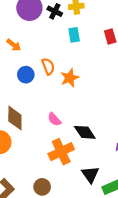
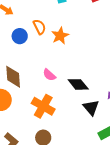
orange cross: (61, 152) -> (43, 106), moved, turned -30
black triangle: (90, 174) -> (91, 108), moved

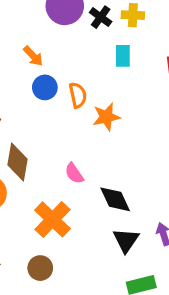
blue circle: (20, 36) -> (45, 87), moved

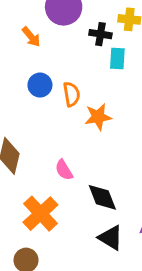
black cross: (101, 17) -> (100, 34), moved, turned -30
orange arrow: (33, 56) -> (31, 37), moved
black triangle: (126, 240) -> (111, 238), turned -36

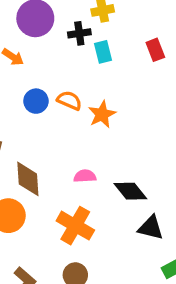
orange semicircle: (72, 94) -> (69, 100), turned -40
pink semicircle: (64, 170) -> (85, 176), turned 135

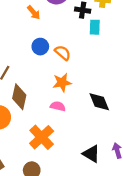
orange star: (102, 114) -> (62, 83), moved
black diamond: (130, 191) -> (99, 102), moved

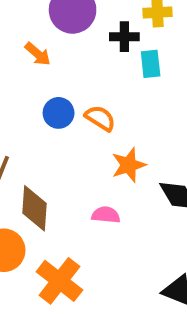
orange star: (62, 83) -> (129, 165), moved
orange cross: (42, 137) -> (59, 281), moved

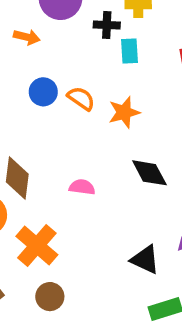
orange arrow: (38, 54) -> (27, 37), turned -30
orange star: (129, 165) -> (124, 112), moved

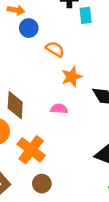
blue circle: (43, 92) -> (29, 28), moved
orange star: (124, 112) -> (72, 77), moved

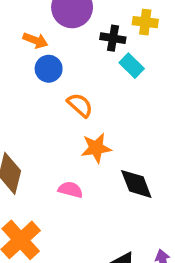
cyan rectangle: (86, 15) -> (132, 66), turned -49

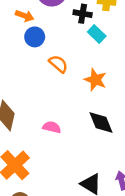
orange star: (96, 148) -> (95, 80), moved, turned 30

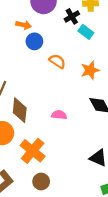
black cross: (83, 14) -> (72, 16), turned -32
orange star: (95, 80) -> (90, 70), turned -30

